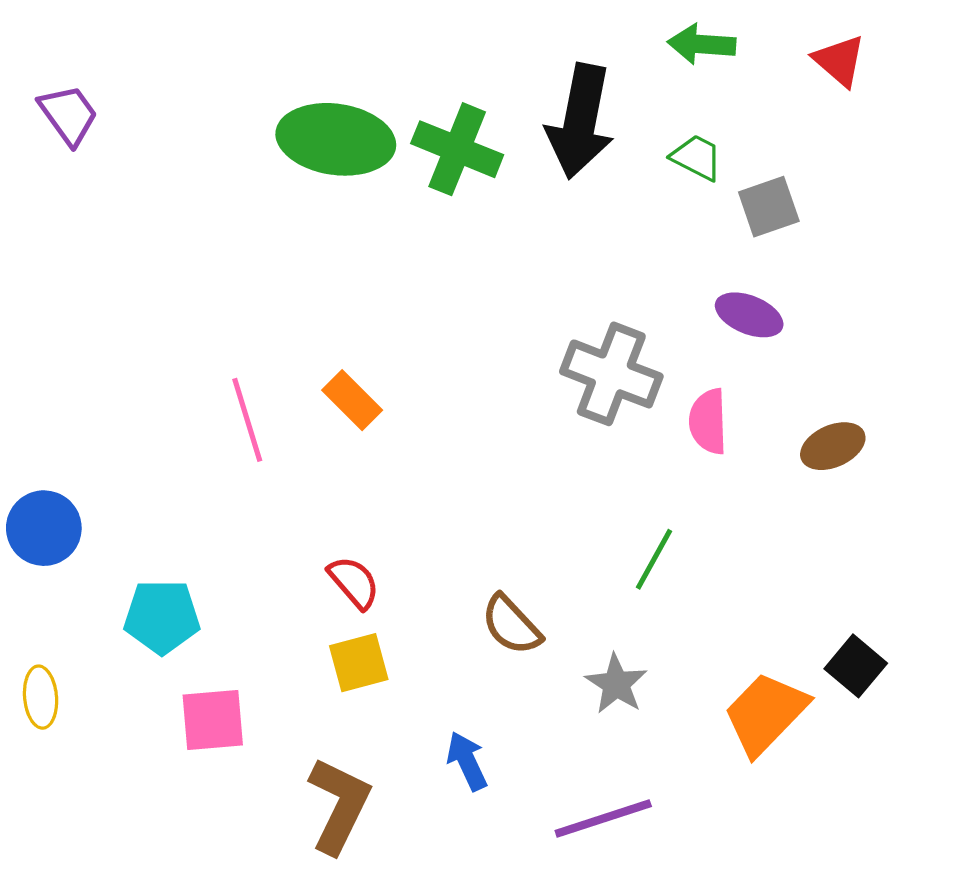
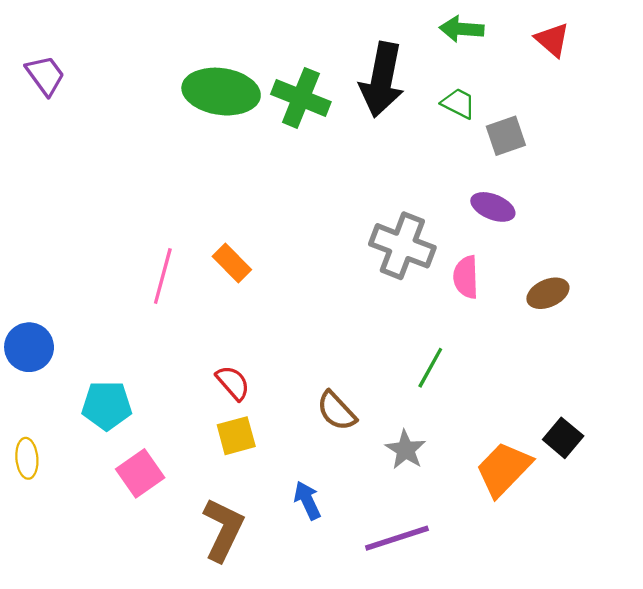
pink line: (247, 420) -> (163, 276), turned 32
pink square: (213, 720) -> (140, 473), turned -30

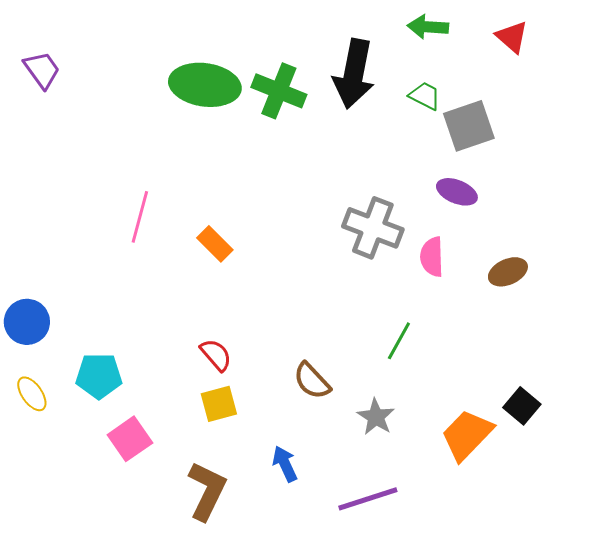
gray square: (506, 136) -> (469, 126), size x1.4
pink line: (163, 276) -> (140, 217), moved
yellow ellipse: (27, 458) -> (32, 394), moved, turned -30

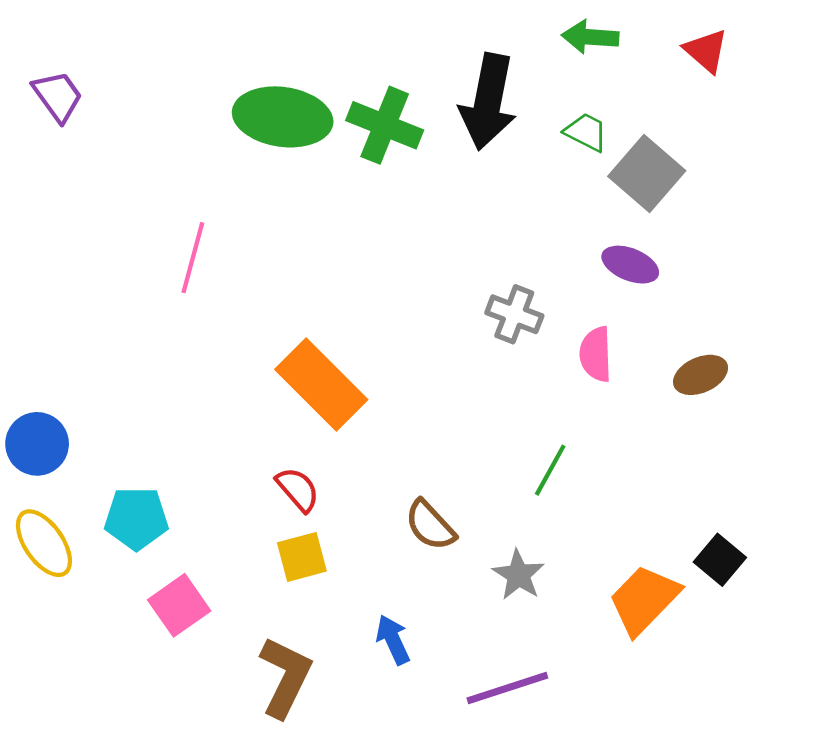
gray square: (469, 126) -> (647, 174), turned -30
pink line: (140, 217) -> (193, 258), moved
gray cross: (373, 228) -> (514, 314), size x0.7
orange rectangle: (215, 244) -> (321, 385), moved, size x1.8
yellow ellipse: (32, 394) -> (44, 543), size x1.4

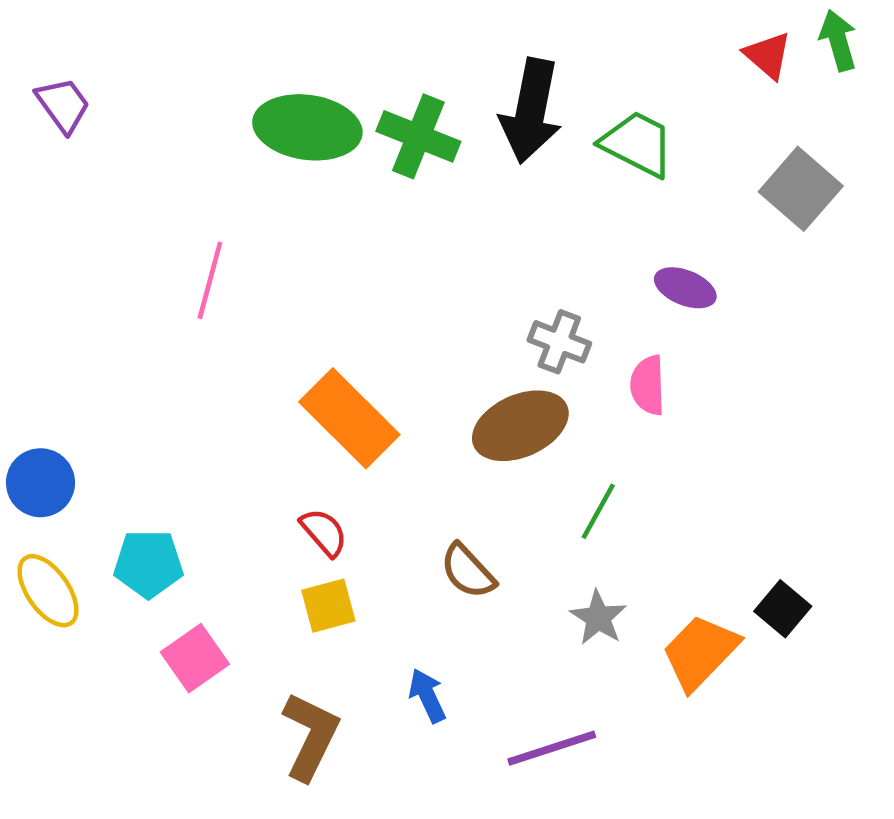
green arrow: (590, 37) -> (838, 40), moved, turned 70
green trapezoid: (586, 132) -> (637, 144), size x1.6
gray square: (647, 174) -> (801, 189), moved
brown ellipse: (701, 375) -> (520, 426), moved, size x1.6
gray star: (518, 575) -> (598, 618), moved

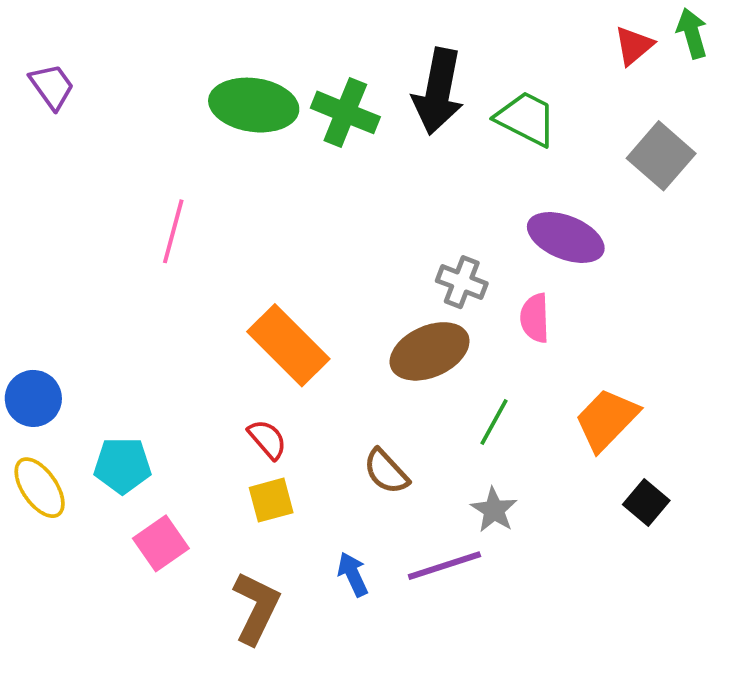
red triangle: (768, 55) -> (634, 46), turned 39
purple ellipse: (685, 288) -> (566, 238), size x1.5
orange trapezoid: (700, 652) -> (607, 420), moved
purple line: (552, 748) -> (444, 566), moved

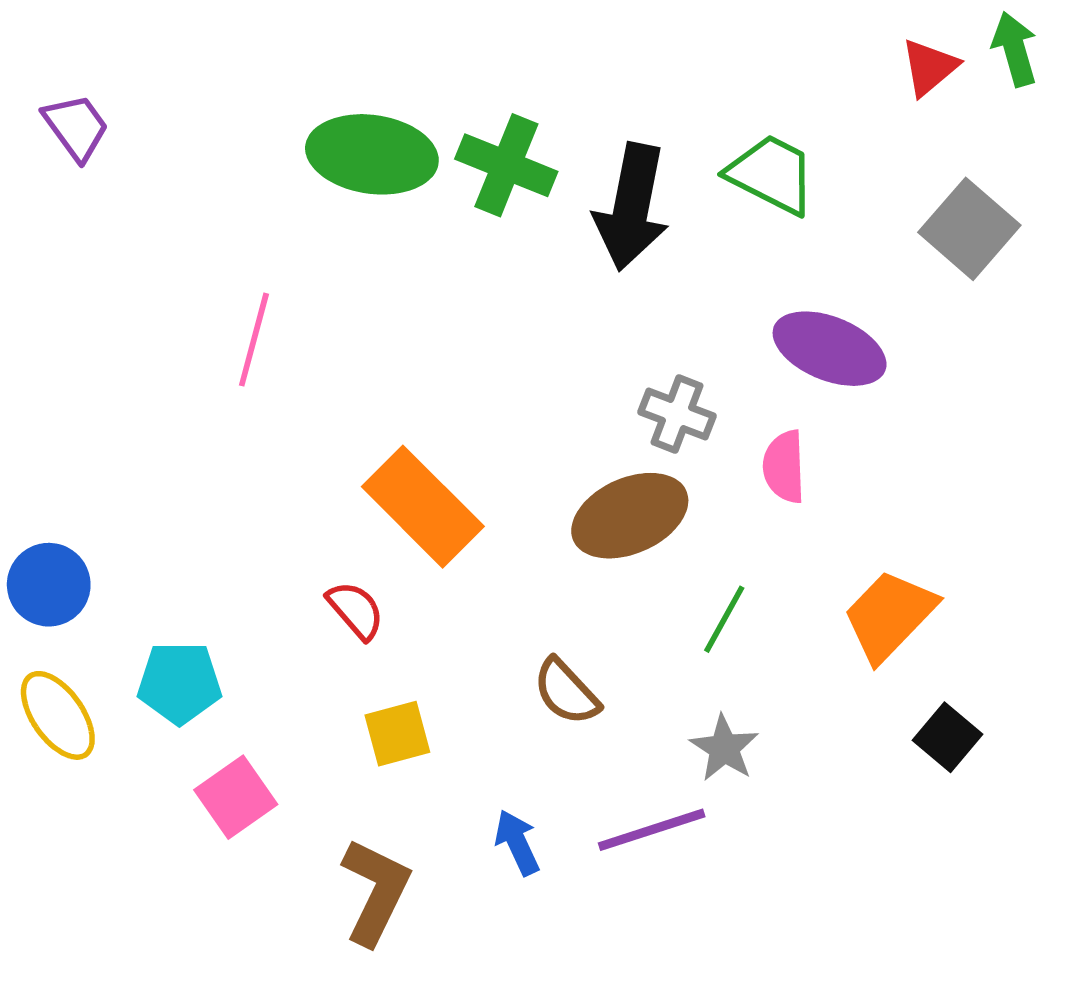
black arrow: (438, 91) -> (632, 207), moved
red semicircle: (267, 439) -> (356, 610), moved

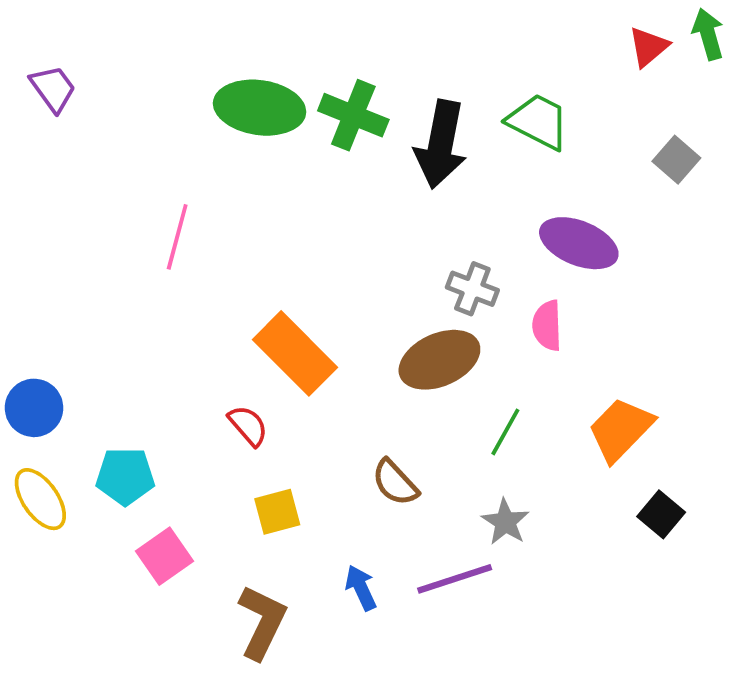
gray square: (969, 229) -> (676, 160), size x0.7

